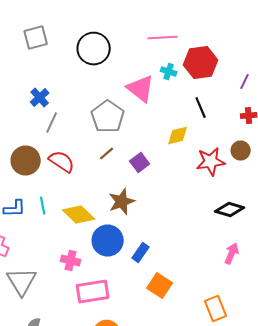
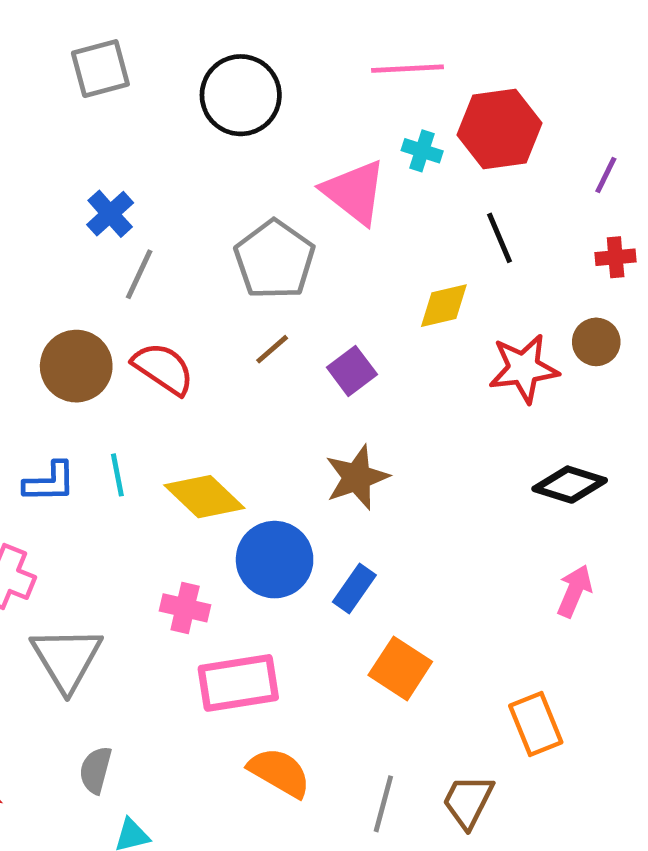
brown star: (122, 202) -> (357, 477), moved

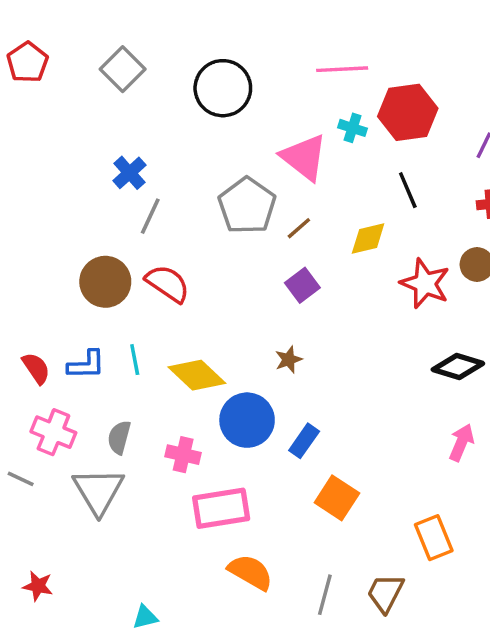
gray square: (100, 69) -> (123, 69), turned -30
brown line: (272, 349) -> (299, 228), moved
red star: (524, 368) -> (425, 284), turned 30
brown star: (357, 477) -> (289, 360), moved, size x0.6
gray semicircle: (96, 770) -> (119, 437), moved

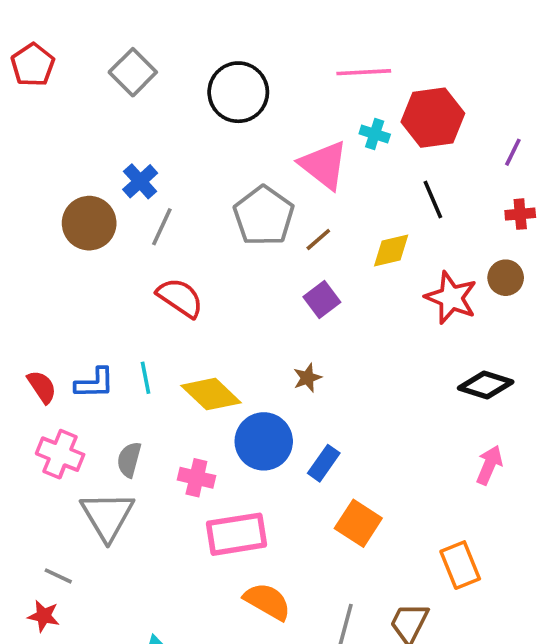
brown circle: (105, 282) -> (89, 223), moved
gray line: (21, 479) -> (58, 576), moved

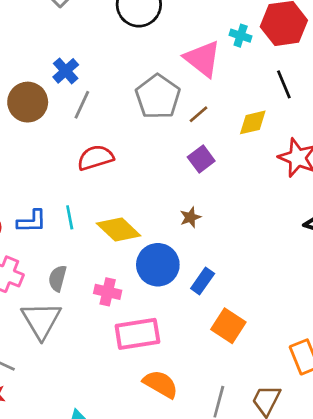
red semicircle: (180, 298) -> (95, 158), turned -51

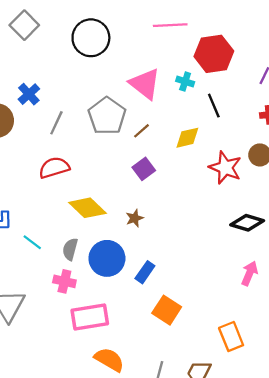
cyan cross: (241, 36) -> (185, 81), moved
gray line: (82, 105) -> (56, 123), moved
cyan line: (70, 217) -> (32, 242), moved, turned -42
yellow diamond: (119, 229) -> (87, 208), moved
gray semicircle: (58, 278) -> (70, 249), moved

